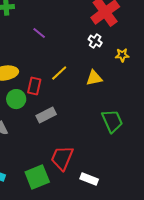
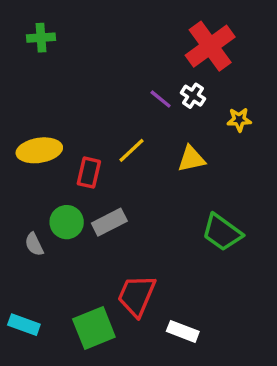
purple line: (39, 33) -> (161, 99), moved
green circle: (16, 99) -> (67, 222), moved
green trapezoid: (112, 121) -> (222, 232), turned 150

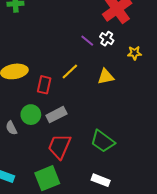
green trapezoid: (222, 232) -> (103, 141), moved
red trapezoid: (137, 296) -> (60, 146), moved

